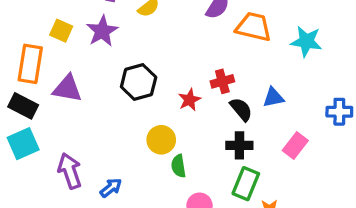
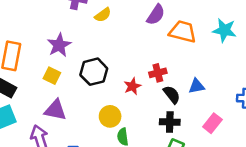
yellow square: (61, 31) -> (52, 76), moved
purple star: (102, 31) -> (59, 45), moved
cyan star: (306, 41) -> (224, 30), moved
purple triangle: (67, 89) -> (55, 110), moved

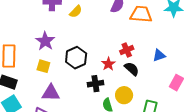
black semicircle: (172, 95) -> (132, 69), moved
yellow circle: (110, 116) -> (124, 95), moved
black cross: (170, 122) -> (95, 84), moved

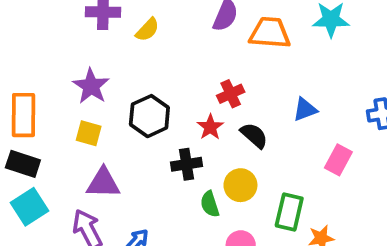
red cross: (127, 50) -> (231, 94), moved

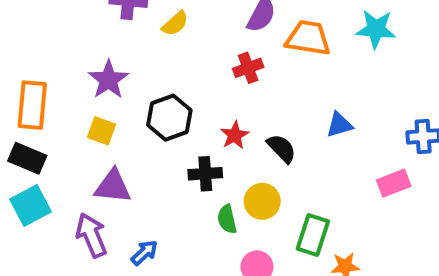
red cross: (231, 94) -> (248, 68), moved
pink rectangle: (338, 160) -> (394, 183), moved, turned 36

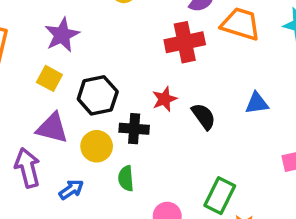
red cross: (248, 68) -> (185, 42), size x1.5
black hexagon: (169, 118) -> (98, 95), moved
yellow circle: (262, 201) -> (97, 146), moved
green semicircle: (227, 219) -> (126, 178), moved

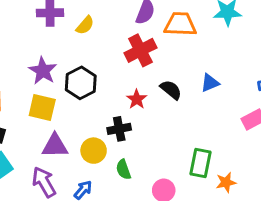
yellow square: (49, 78) -> (42, 107), size x1.4
black hexagon: (98, 95) -> (81, 83), moved
black semicircle: (204, 116) -> (171, 90), moved

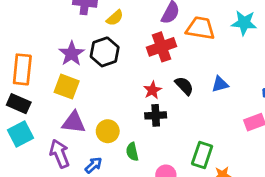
black hexagon: (81, 83) -> (105, 52), moved
black cross: (119, 129) -> (156, 115), moved

